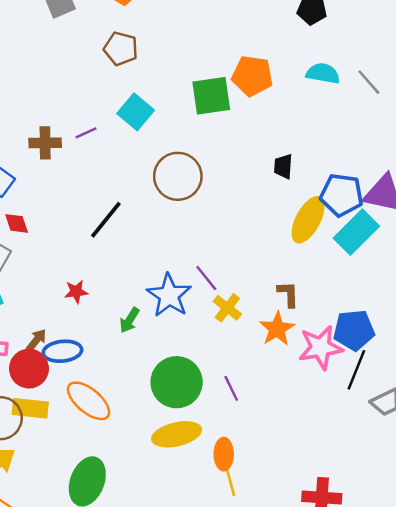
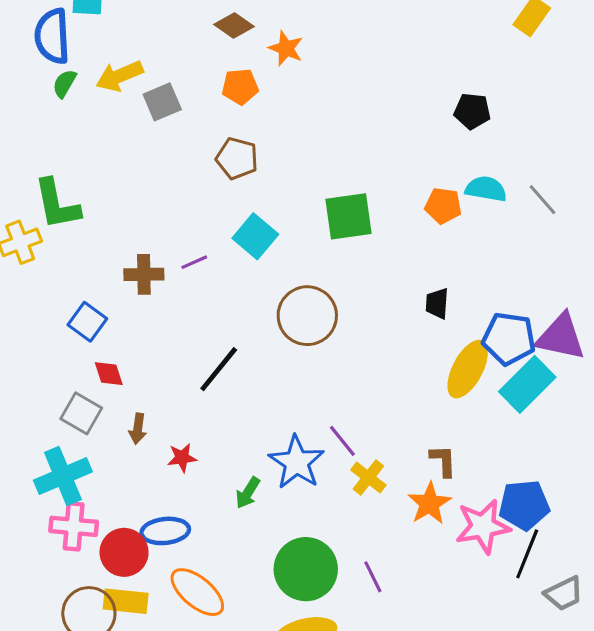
orange pentagon: (252, 76) -> (443, 206), moved, size x0.7
brown arrow: (36, 340) -> (138, 429), moved, turned 150

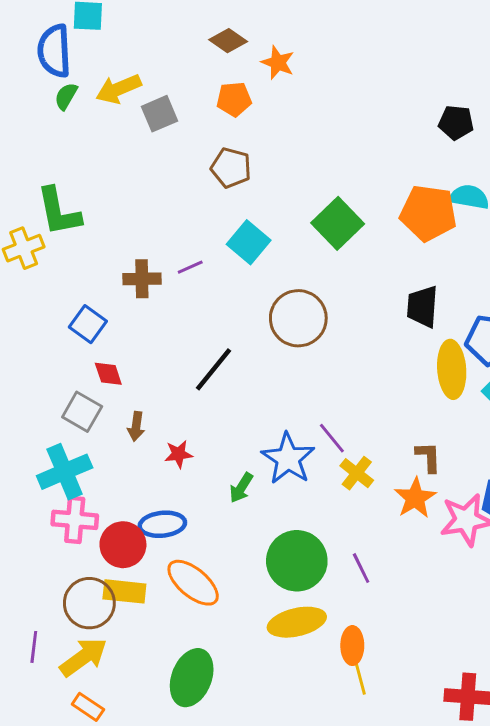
orange pentagon: (443, 206) -> (428, 213), size x1.6
green square: (349, 216) -> (338, 223), turned -36
black trapezoid: (437, 303) -> (422, 307), size x1.4
yellow ellipse: (468, 369) -> (452, 369), turned -32

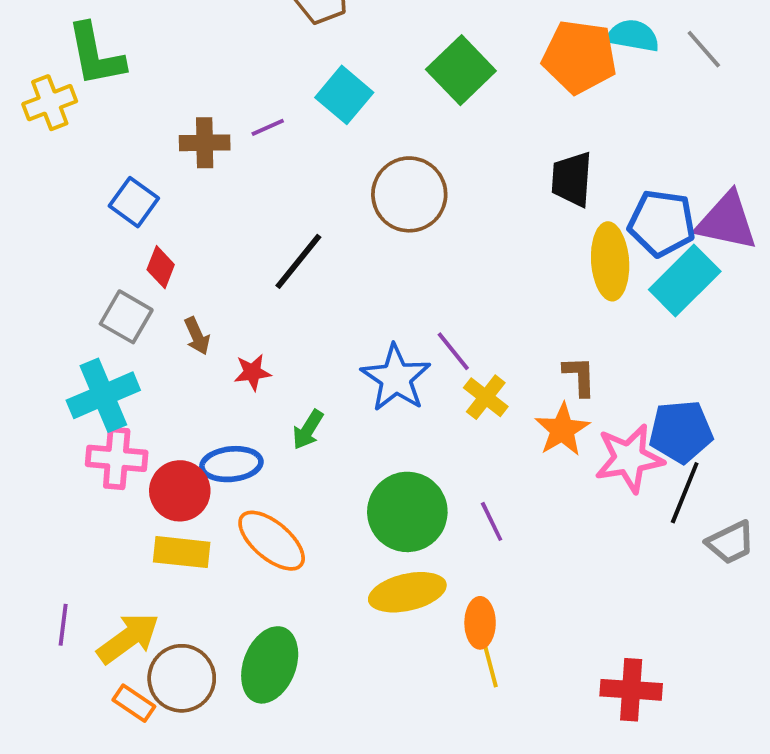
red diamond: (108, 374) -> (161, 267), turned 40
brown arrow: (136, 426) -> (197, 336), turned -32
green arrow: (241, 488) -> (308, 430), moved
brown circle: (89, 603) -> (182, 678), moved

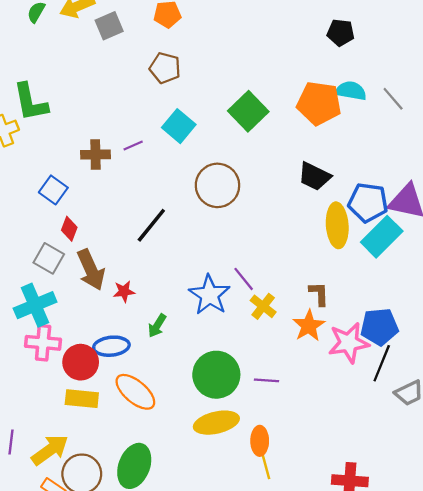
black trapezoid: (572, 179) -> (314, 176), turned -68
brown arrow: (197, 336) -> (91, 270), size x1.8
purple line: (492, 521) -> (267, 380), turned -60

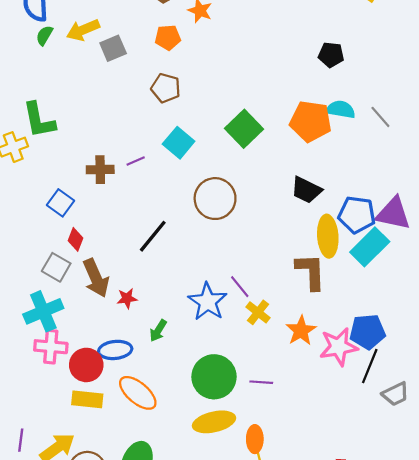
brown L-shape: (319, 294) -> (311, 272), moved, size x1.6

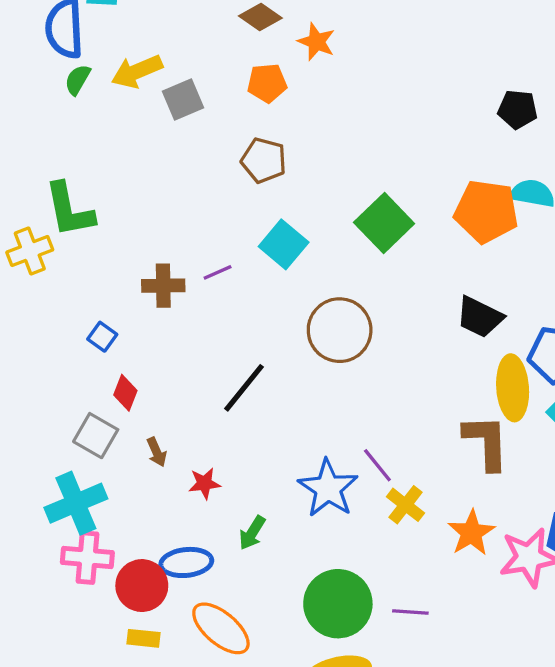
blue square: (60, 203) -> (102, 337), size x0.7
brown arrow: (96, 278) -> (157, 452), size x0.5
yellow rectangle: (87, 399) -> (143, 638), size x0.7

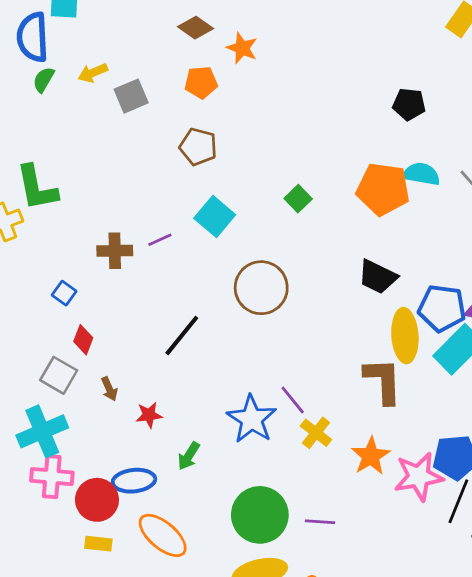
yellow arrow: (137, 71) -> (93, 73), size x0.7
green square: (384, 223) -> (298, 199), size x0.6

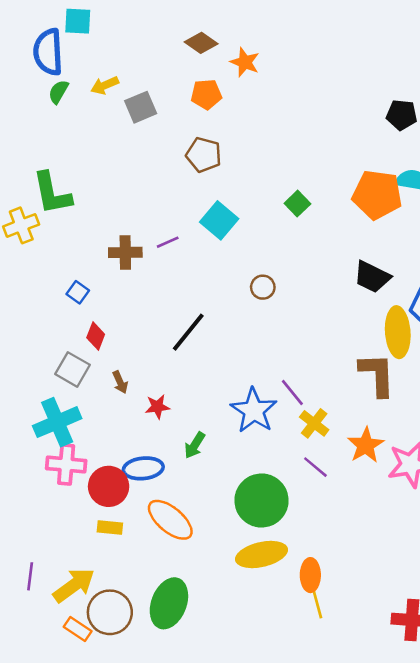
brown circle: (261, 288) -> (263, 287), size x0.5
purple line: (320, 522) -> (315, 467), moved, turned 36

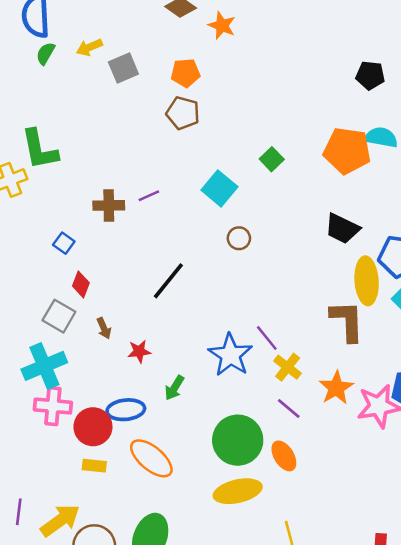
orange pentagon: (206, 94) -> (185, 73), moved
cyan square: (219, 220) -> (219, 188), moved
orange ellipse: (310, 575) -> (284, 456), moved, turned -32

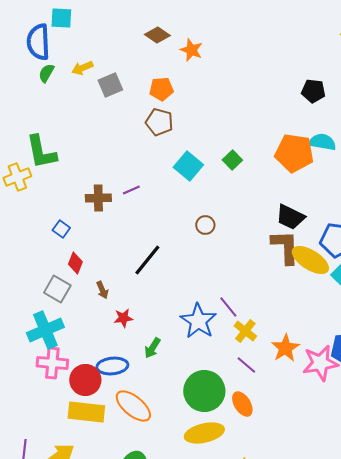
cyan square: (219, 188) -> (188, 166), moved
yellow ellipse: (367, 281) -> (310, 260), turned -54
brown L-shape: (347, 321) -> (285, 247), moved
brown arrow: (104, 328) -> (102, 290), moved
yellow rectangle: (94, 466) -> (86, 412), size x1.8

